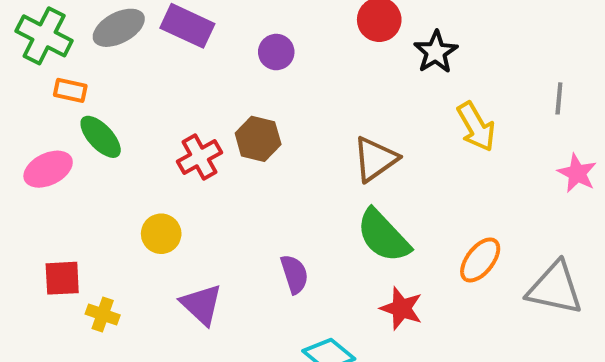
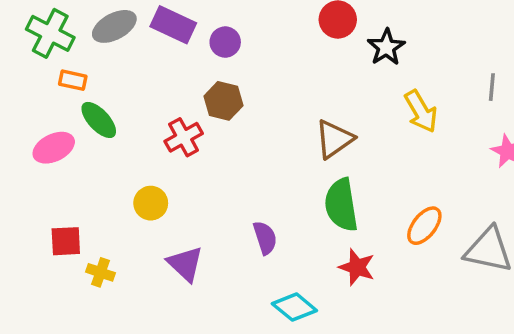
purple circle: (276, 52) -> (225, 42), moved
brown hexagon: (258, 139) -> (223, 101), moved
green semicircle: (383, 236) -> (341, 205), turned 34

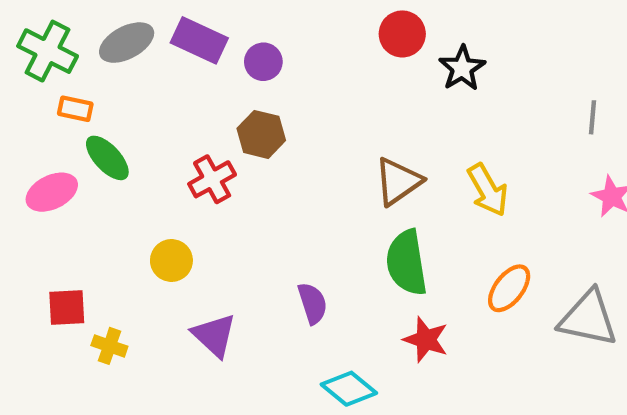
yellow arrow: (421, 111) -> (488, 190), moved

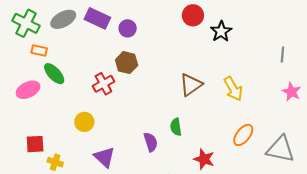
green semicircle: (407, 263) -> (176, 127), moved, size x0.6

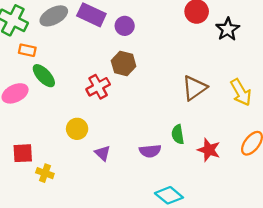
purple semicircle: (151, 142) -> (150, 151), turned 102
purple triangle: (104, 157) -> (103, 153), moved, size x0.7
red star: (204, 159) -> (209, 150), moved

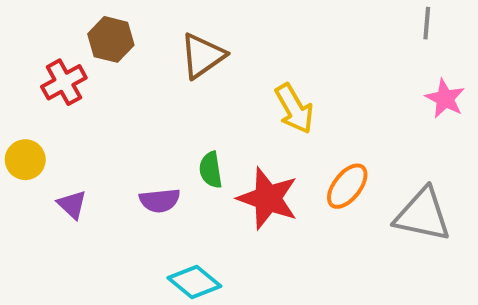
brown triangle: (194, 88) -> (203, 56), moved
yellow arrow: (241, 92) -> (294, 109), moved
red star: (209, 150) -> (268, 198), size x1.4

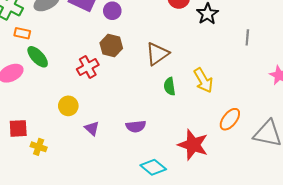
gray line: (427, 23) -> (247, 37), moved
green semicircle: (211, 170) -> (170, 86), moved
red star: (268, 198) -> (193, 145), moved

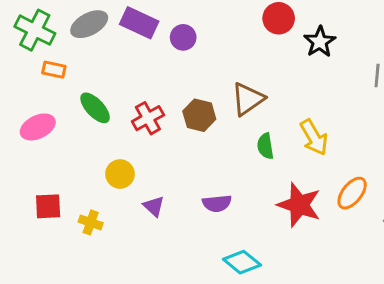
brown hexagon: (111, 46) -> (199, 115), moved
green ellipse: (38, 57) -> (95, 108), moved
red star: (193, 145) -> (299, 205), moved
yellow cross: (39, 147) -> (91, 222), moved

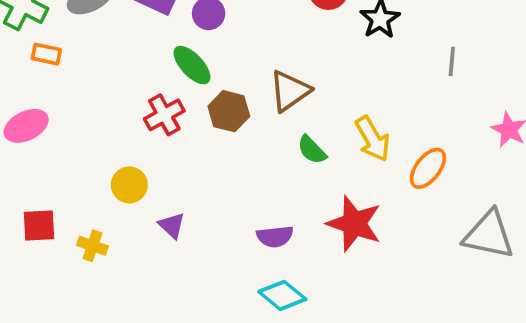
green ellipse: (95, 108) -> (192, 65), moved
green semicircle: (265, 146) -> (312, 150), turned -35
orange ellipse: (352, 193) -> (428, 168), moved
purple semicircle: (217, 203) -> (275, 236), moved

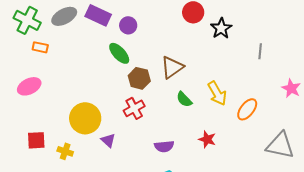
red cross: (164, 115) -> (134, 108), moved
yellow circle: (129, 185) -> (85, 118), size x1.6
red star: (354, 224) -> (207, 139), size x0.6

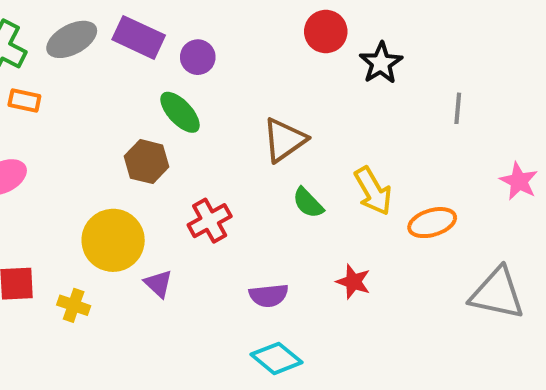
brown hexagon: (139, 78) -> (147, 162), moved
orange ellipse: (247, 109) -> (432, 223), turned 35

